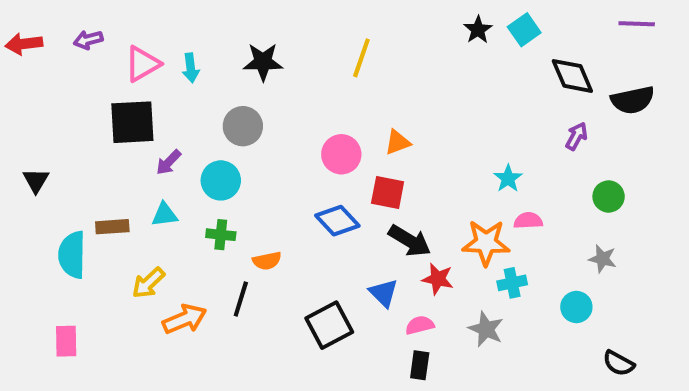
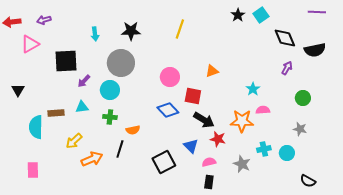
pink triangle: (142, 64) -> (30, 44), moved
gray circle: (243, 126) -> (121, 63), size x1.4
orange triangle: (398, 142) -> (212, 71), moved
cyan cross: (512, 283) -> (264, 149), moved

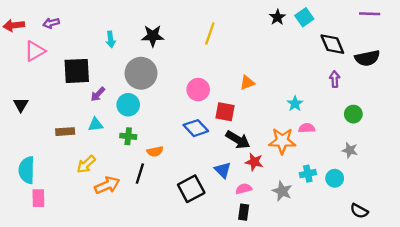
purple arrow: (287, 68) -> (335, 79), turned -32
cyan semicircle: (36, 127) -> (27, 170), moved

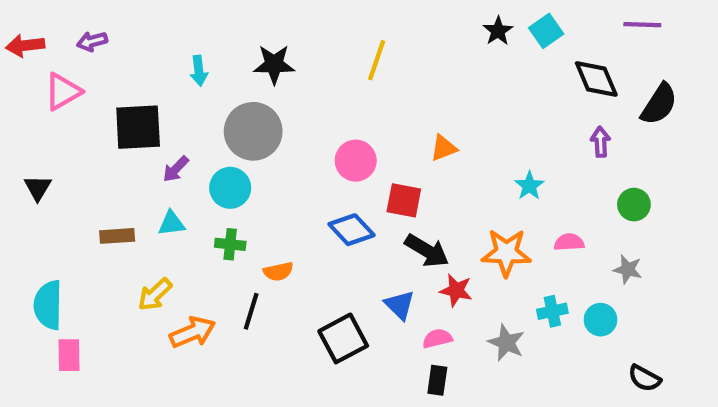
purple line: (370, 14) -> (642, 25), moved
black semicircle: (367, 58) -> (659, 104), turned -45
pink semicircle: (307, 128) -> (569, 242), moved

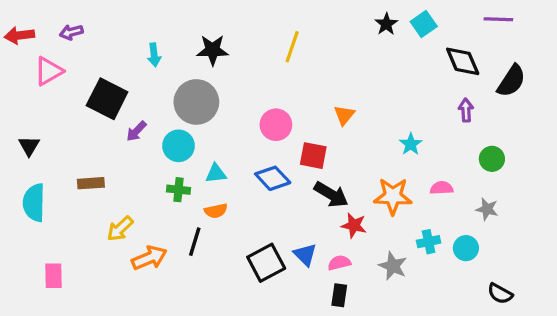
black square: (138, 127) -> (107, 99), turned 30
orange triangle: (444, 148) -> (344, 115), turned -30
cyan triangle: (172, 223) -> (216, 173), moved
cyan semicircle: (48, 305) -> (34, 203), moved
blue triangle: (400, 305) -> (305, 255), moved

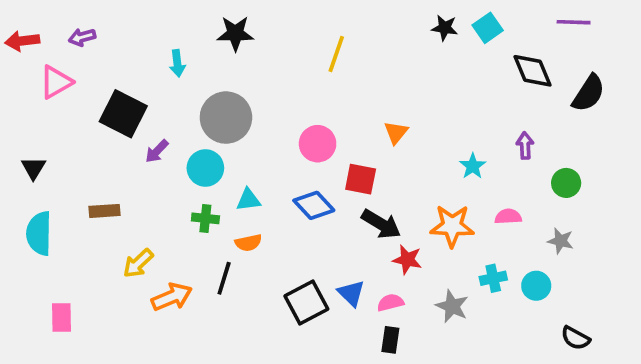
black star: (386, 24) -> (445, 28), turned -30
black star: (213, 50) -> (235, 33), moved
purple arrow: (466, 110) -> (525, 146), moved

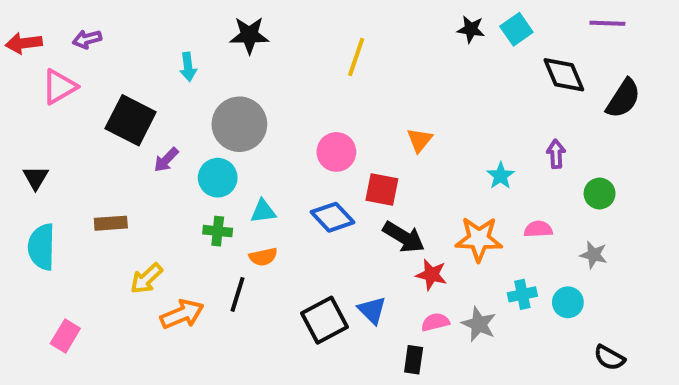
pink semicircle: (390, 303) -> (435, 322), moved
pink rectangle: (62, 317) -> (65, 336), turned 32

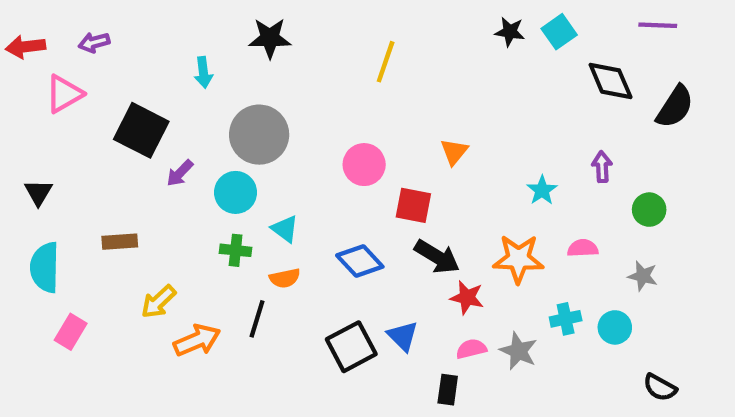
cyan triangle: (263, 211) -> (285, 229), turned 44
blue diamond: (332, 217) -> (360, 261), moved
pink rectangle: (65, 336) -> (71, 332), moved

